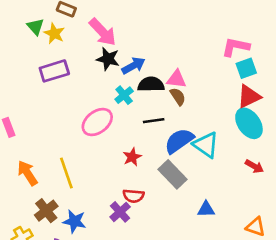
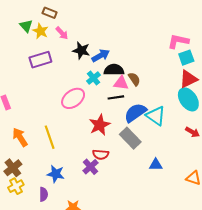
pink arrow: (103, 32) -> (62, 33), moved, size x0.6
pink triangle: (176, 79) -> (121, 83), moved
red star: (132, 157) -> (100, 125), size x1.5
brown cross: (46, 211) -> (13, 168), moved

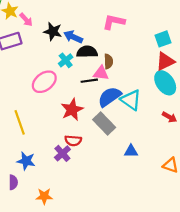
pink arrow: (62, 33) -> (26, 20), moved
pink L-shape: (178, 41) -> (114, 22), moved
blue arrow: (101, 56) -> (73, 37), turned -126
brown semicircle: (134, 79) -> (108, 61), turned 32
pink triangle: (121, 83) -> (101, 73), moved

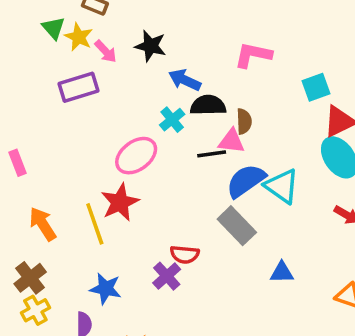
black star: (53, 31) -> (151, 46), moved
cyan square: (163, 39) -> (316, 87), moved
red star: (72, 110) -> (120, 202), moved

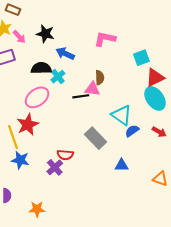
black semicircle: (208, 105) -> (41, 68), moved
blue semicircle: (246, 181) -> (132, 131), moved, size x0.6
blue star: (106, 289) -> (20, 160), moved

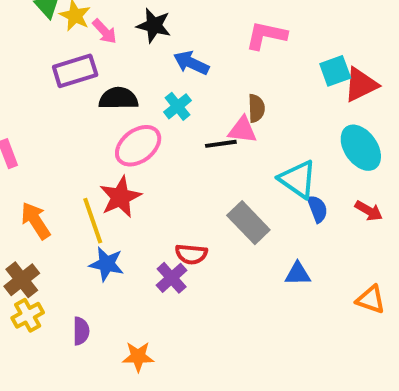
black semicircle: (41, 68) -> (118, 98), moved
red triangle: (155, 78) -> (361, 85), moved
blue semicircle: (132, 131) -> (317, 209), turned 104

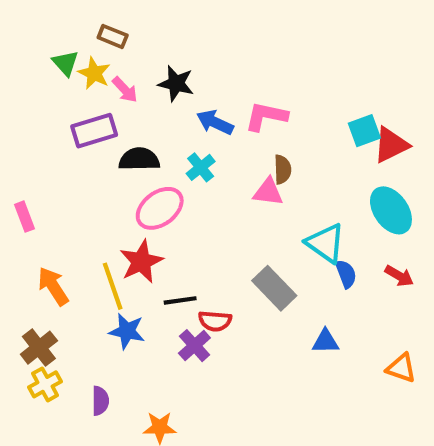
pink L-shape: (266, 35) -> (266, 116), moved
black line: (221, 144) -> (180, 300), moved

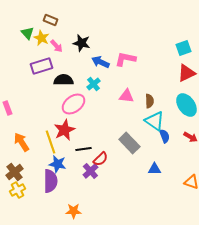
cyan square: (364, 131) -> (183, 48), moved
brown semicircle: (282, 169) -> (149, 101), moved
red semicircle: (215, 321) -> (100, 159), turned -49
purple semicircle: (100, 401) -> (50, 181), moved, size x1.6

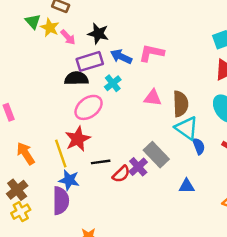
purple rectangle: (41, 66) -> (90, 61), moved
brown semicircle: (149, 101) -> (181, 104), size x1.5
purple cross: (90, 171) -> (138, 167), moved

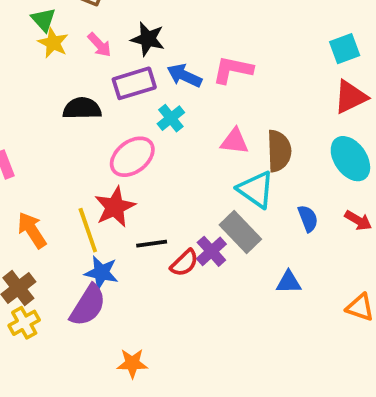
yellow star: (50, 28) -> (53, 43), moved
black semicircle: (76, 78) -> (82, 108), moved
cyan triangle: (187, 128) -> (256, 190), moved
purple semicircle: (61, 201) -> (88, 305), turned 32

